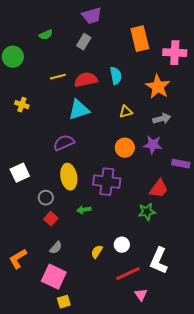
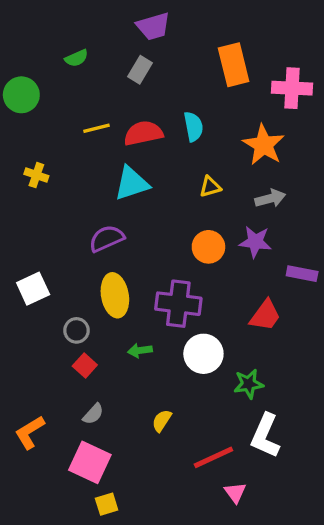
green star: (147, 212) -> (249, 384), moved
white circle: (122, 245) -> (203, 354), moved, size x1.5

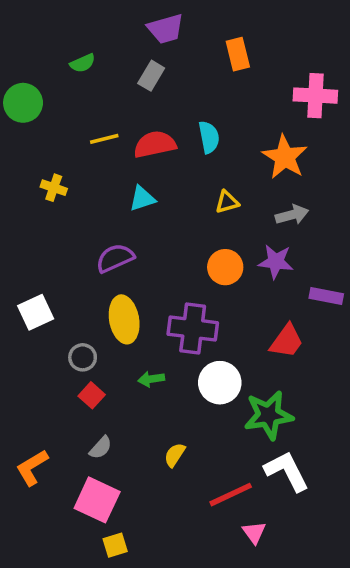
orange rectangle: (234, 65) -> (238, 54), moved, size x0.7
yellow cross: (36, 175) -> (54, 188), moved
cyan triangle: (132, 183) -> (142, 199), size x0.7
green star: (249, 384) -> (269, 415), size x1.5
white L-shape: (265, 436) -> (287, 471), turned 129

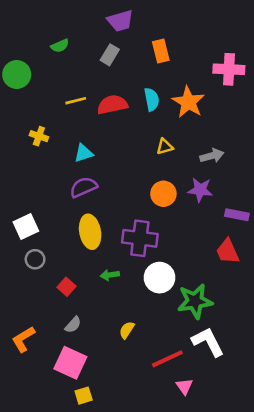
orange rectangle: (238, 54) -> (161, 51), moved
orange star: (285, 157) -> (188, 102), moved
cyan triangle: (142, 199) -> (84, 153), moved
red trapezoid: (287, 341) -> (228, 251), moved, turned 120
gray circle: (83, 357) -> (35, 259), moved

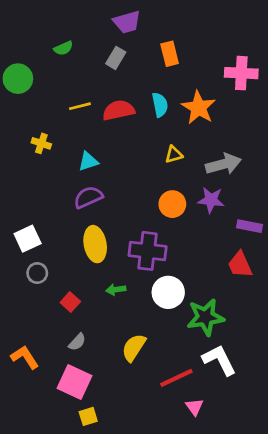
gray arrow: (212, 156) -> (223, 164), size x1.4
yellow semicircle: (127, 330) -> (134, 348), size x1.5
orange L-shape: (23, 339) -> (25, 357), turned 88

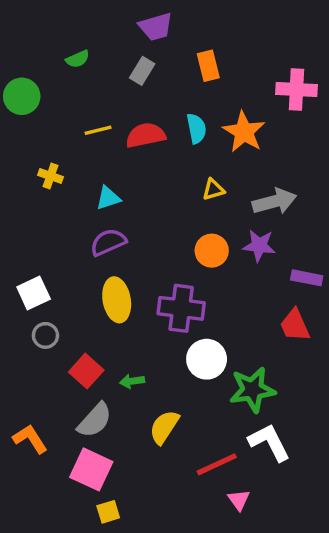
green arrow: (116, 290) -> (132, 381), moved
red square: (70, 302) -> (86, 371), size x1.4
gray semicircle: (77, 342) -> (95, 420), size x1.6

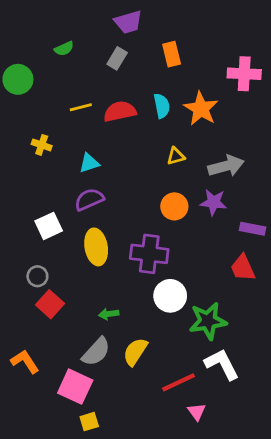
white square: (34, 293) -> (49, 226), moved
red square: (86, 371) -> (50, 304), moved
gray semicircle: (95, 420) -> (96, 352), moved

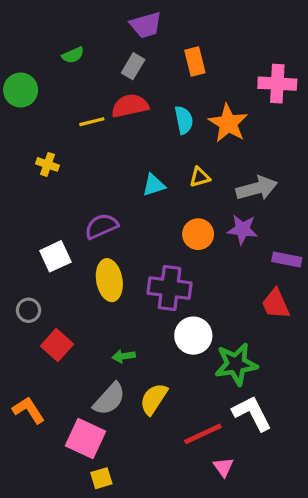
red semicircle: (120, 111) -> (130, 106), moved
cyan triangle: (89, 163) -> (154, 185), moved
gray circle: (37, 276) -> (29, 310), moved

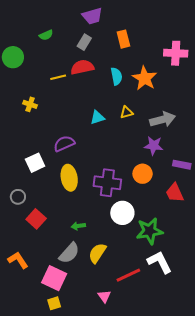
orange circle: (198, 234) -> (143, 174), moved
pink triangle: (223, 467) -> (104, 296), moved
yellow square: (101, 478) -> (54, 303), moved

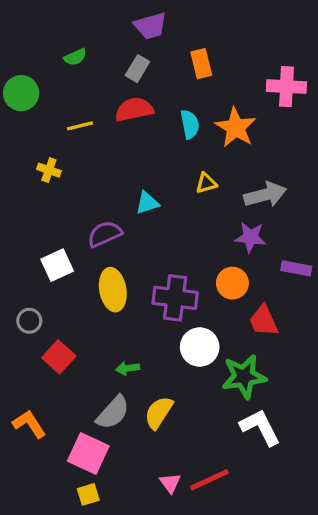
yellow line: (58, 77) -> (80, 126), moved
cyan triangle: (97, 117) -> (147, 203), moved
red trapezoid: (175, 193) -> (264, 321), moved
red line: (128, 275) -> (209, 480), moved

